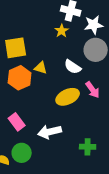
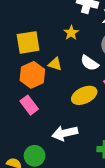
yellow star: (62, 31) -> (71, 33), moved
pink rectangle: (17, 122) -> (29, 105), moved

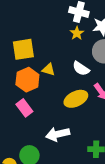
yellow star: (71, 33) -> (77, 33), moved

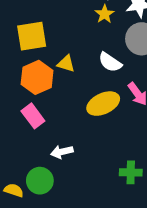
white arrow: (58, 134) -> (62, 152), moved, size x0.7

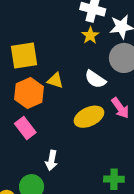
white arrow: (62, 152) -> (52, 160), turned -66

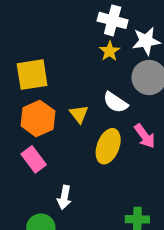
yellow triangle: (55, 80) -> (79, 114), moved, turned 35
yellow ellipse: (89, 117) -> (108, 146), turned -44

